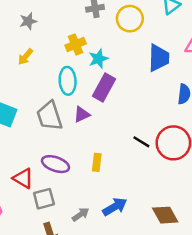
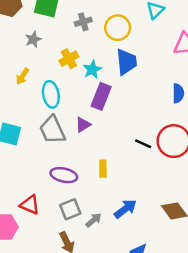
gray star: (28, 21) -> (33, 39), moved
blue trapezoid: (159, 58) -> (126, 62), moved
cyan ellipse: (68, 81) -> (51, 94), moved
red triangle: (23, 178) -> (30, 205), moved
gray square: (44, 199) -> (70, 209), moved

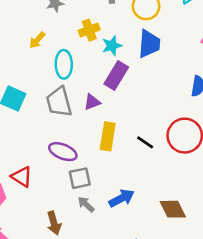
black line: (143, 144) -> (145, 142), moved
yellow rectangle: (103, 169) -> (108, 136), moved, size x1.5
gray square: (70, 209) -> (80, 178), moved
gray arrow: (94, 220) -> (86, 204), turned -105

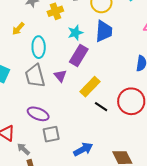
yellow cross: (89, 30) -> (55, 11), moved
purple triangle: (92, 102) -> (60, 76), turned -48
yellow rectangle: (108, 136) -> (90, 87), moved, turned 35
gray arrow: (86, 204) -> (23, 149), moved

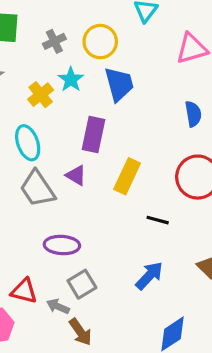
yellow cross: (55, 11) -> (41, 95), moved
cyan star: (75, 33) -> (71, 79), moved
black line: (101, 107) -> (158, 220), moved
gray square: (51, 134) -> (82, 284), moved

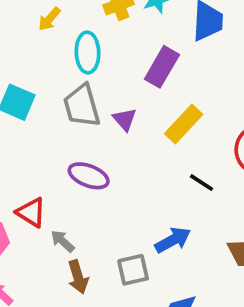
purple triangle: (76, 175) -> (125, 119), moved
gray square: (82, 284) -> (133, 270), moved

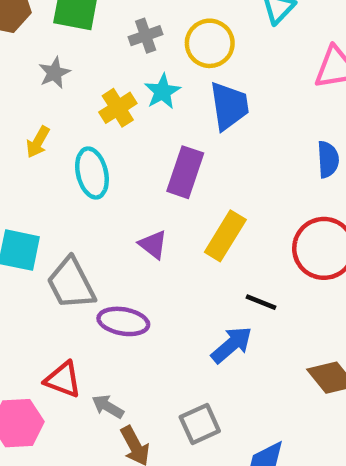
gray trapezoid: (82, 106) -> (71, 283), moved
blue arrow: (173, 240) -> (232, 345), moved

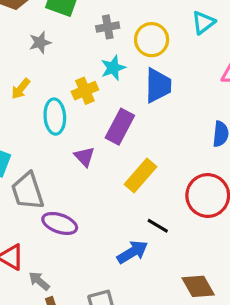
yellow cross: (118, 108) -> (85, 91), moved
purple triangle: (153, 245) -> (84, 157), moved

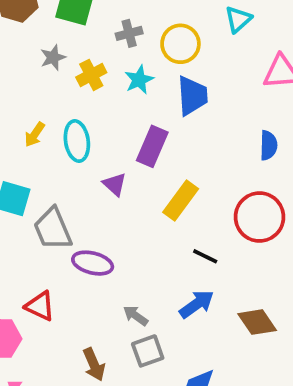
yellow arrow: (21, 89) -> (35, 135), moved
yellow cross: (85, 91) -> (91, 75), moved
blue arrow: (132, 252) -> (197, 304), moved
gray arrow: (39, 281) -> (136, 316), moved

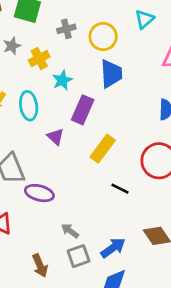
cyan star: (139, 80) -> (62, 80), moved
blue arrow: (197, 304) -> (113, 248), moved

